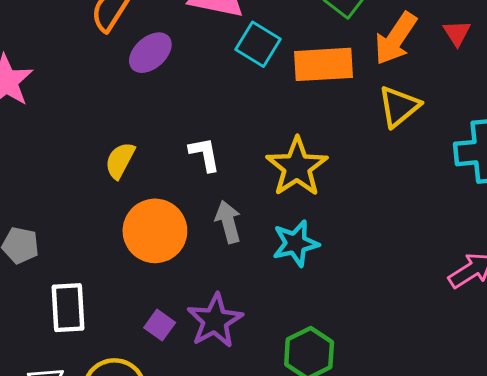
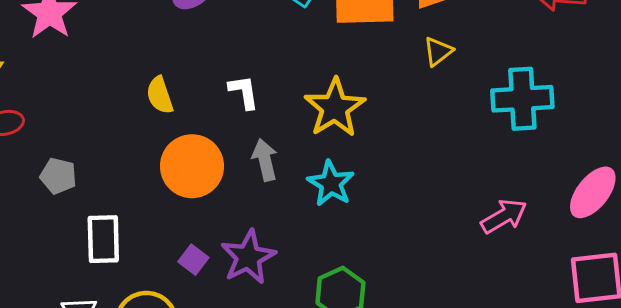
yellow triangle: (399, 106) -> (438, 51), size x0.7
yellow semicircle: (120, 160) -> (160, 95), turned -48
cyan star: (296, 243) -> (331, 183), turned -30

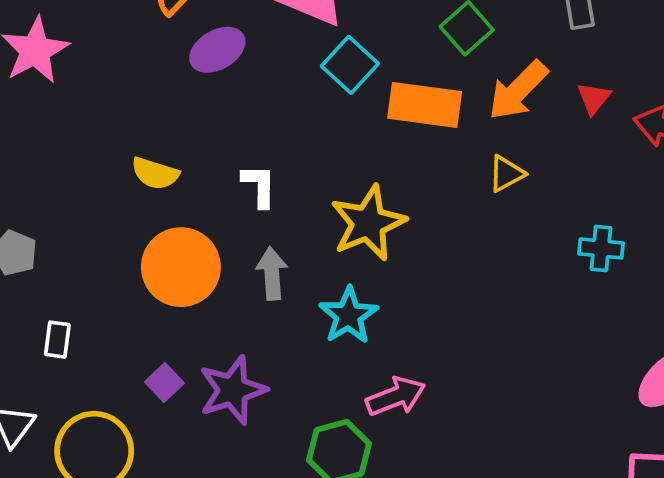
yellow semicircle: (160, 95) -> (155, 173), turned -63
cyan cross: (522, 99) -> (601, 248), size x0.6
pink arrow: (504, 216) -> (396, 396), moved
white rectangle: (103, 239) -> (57, 340), size x0.6

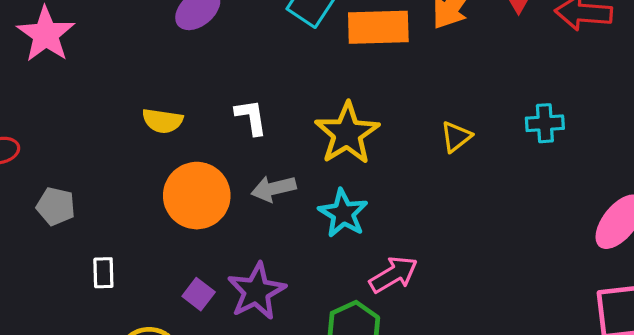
yellow triangle: (506, 174) -> (456, 137), moved
gray arrow: (272, 273) -> (274, 189), turned -90

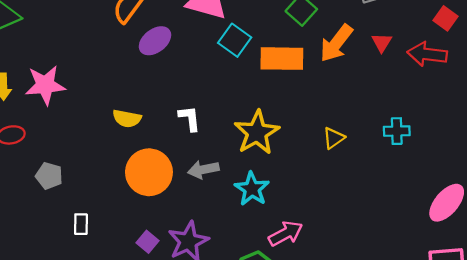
pink star: (46, 34) -> (45, 85), moved, turned 30

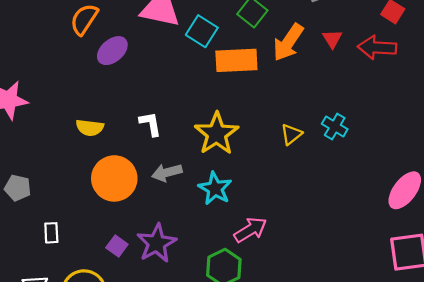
cyan square: (235, 40) -> (202, 31), moved
cyan cross: (397, 131) -> (335, 126), moved, turned 35

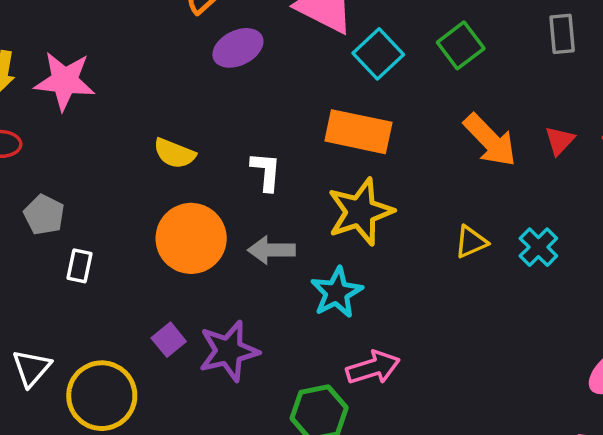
red triangle: (332, 39) -> (560, 141), moved
orange arrow: (288, 42) -> (490, 140), moved, turned -93
orange rectangle: (236, 60) -> (358, 132), moved
white rectangle: (51, 233) -> (80, 266), moved

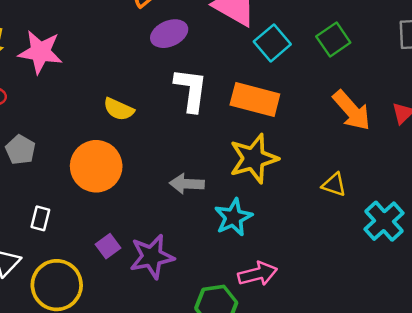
white L-shape: (266, 171) -> (191, 90), moved, size x1.5
orange circle: (191, 238) -> (96, 166), moved
yellow triangle: (471, 242) -> (334, 185), turned 40
cyan cross: (538, 247) -> (384, 221), moved, size x1.4
white rectangle: (80, 266) -> (40, 218), moved

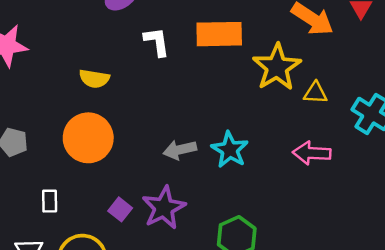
white L-shape: (191, 90) -> (157, 42), size x0.7
yellow star: (254, 159) -> (277, 67), moved
gray arrow: (187, 184) -> (180, 150), moved
pink arrow: (258, 274) -> (312, 153), moved, turned -147

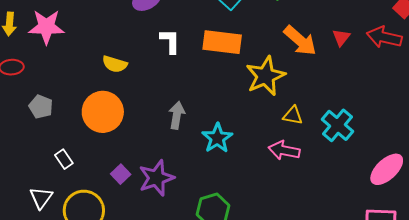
yellow triangle: (315, 93) -> (293, 116), moved
gray arrow: (180, 150) -> (177, 115), moved, turned 104
white rectangle: (50, 201) -> (64, 159), turned -42

